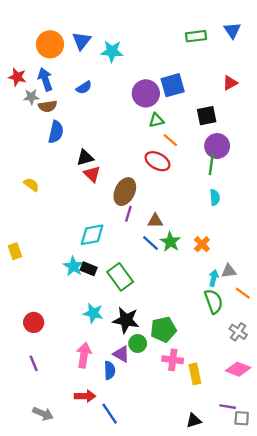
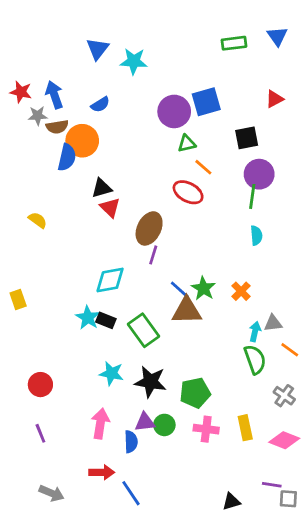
orange circle: (50, 44) -> (82, 141), moved
brown triangle: (155, 221) -> (187, 311), moved, size x1.6
green circle: (138, 343) -> (164, 425), moved
purple triangle: (121, 354) -> (145, 422), turned -36
yellow rectangle: (195, 374) -> (245, 428), moved

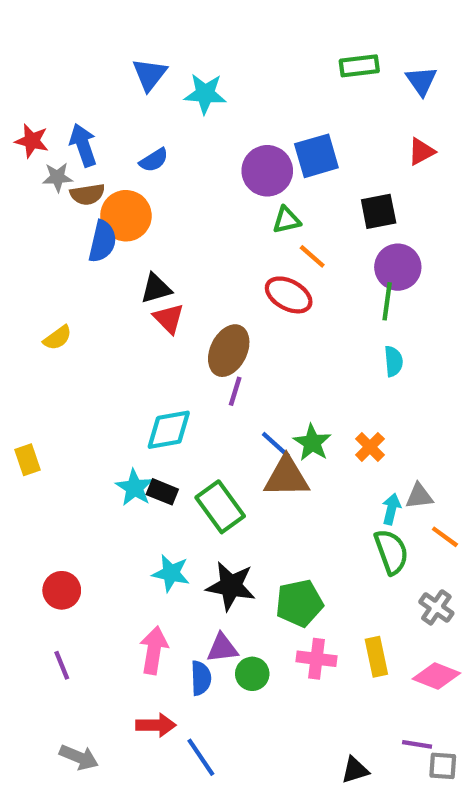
blue triangle: (277, 36) -> (421, 81), moved
yellow semicircle: (38, 220) -> (57, 338), turned 108
green circle: (164, 425) -> (252, 674), moved

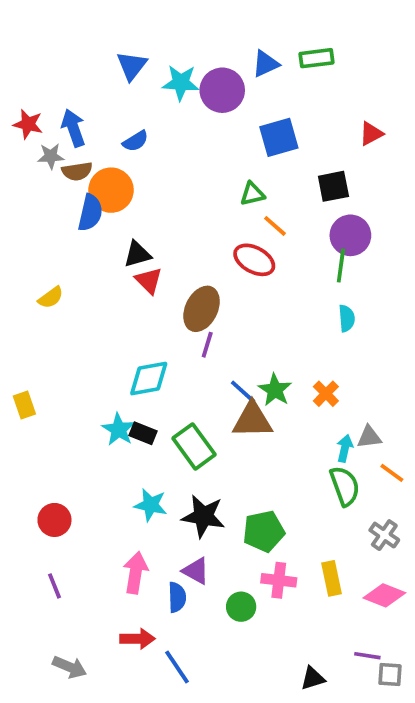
blue triangle: (421, 81) -> (266, 64), moved, turned 40
purple circle: (267, 171) -> (222, 90), moved
purple triangle: (222, 648) -> (196, 571), turned 36
green circle: (252, 674) -> (241, 607), moved

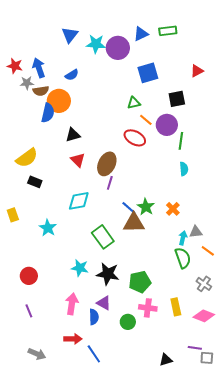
purple circle: (350, 235) -> (167, 125), moved
red triangle: (149, 281) -> (78, 160), moved
yellow semicircle: (51, 298) -> (27, 158), size x1.6
cyan star: (119, 429) -> (48, 228), moved
black rectangle: (143, 433) -> (35, 182), moved

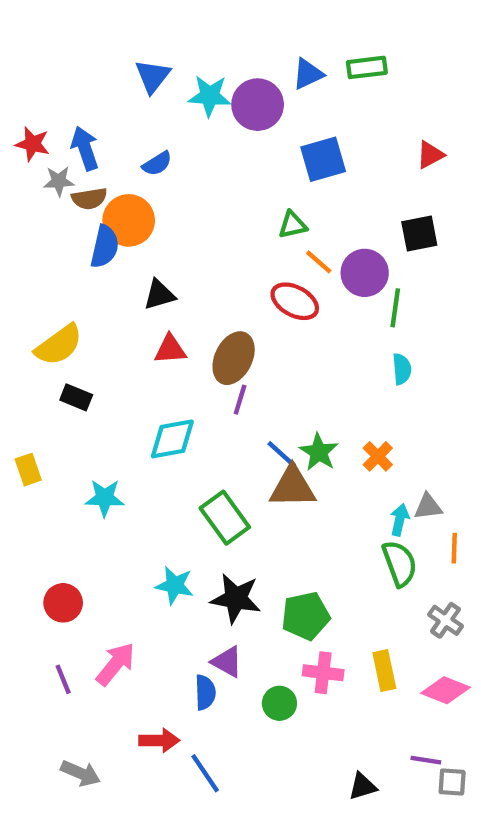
black square: (177, 99) -> (419, 234), moved
red triangle: (78, 160) -> (170, 349), turned -49
cyan star: (48, 228) -> (105, 498), turned -30
orange line: (208, 251) -> (454, 548), turned 56
pink arrow: (72, 304) -> (116, 664), moved, turned 30

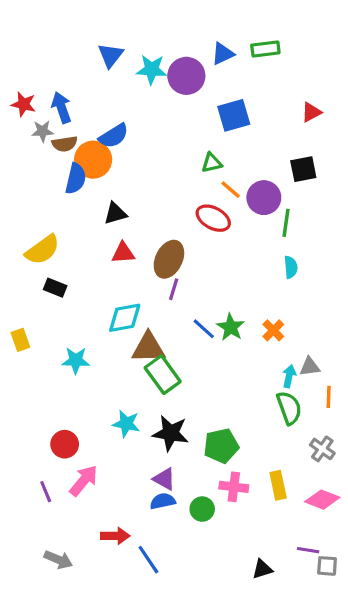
blue semicircle: (157, 164) -> (114, 136), moved, size x1.4
brown triangle: (293, 487) -> (148, 348), moved
red circle: (63, 603) -> (65, 444), moved
blue semicircle: (205, 692) -> (163, 501), moved, turned -100

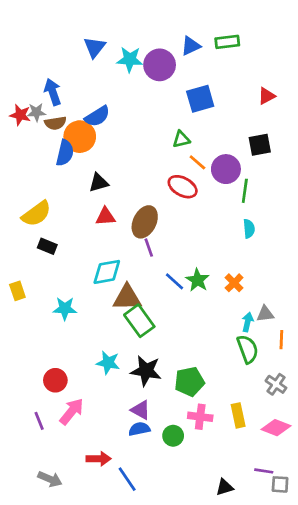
red star: (24, 104) -> (20, 115), moved
purple line: (174, 289) -> (149, 248), turned -36

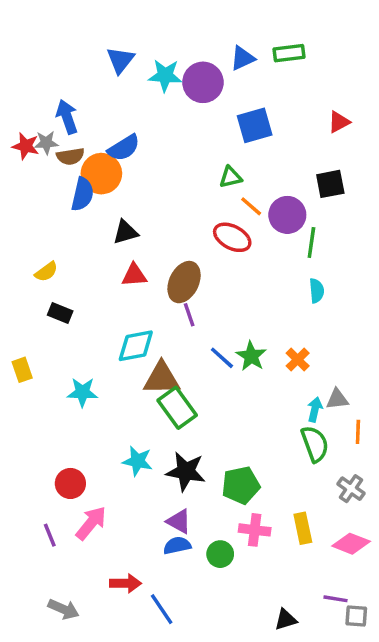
yellow semicircle: (36, 214) -> (46, 272), size x0.6

